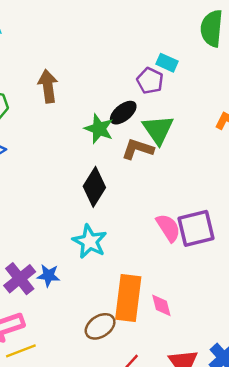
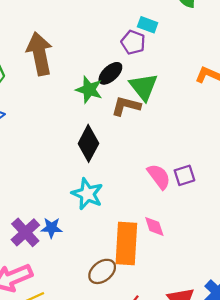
brown arrow: (48, 86) -> (40, 54), size x1.4
purple square: (196, 228) -> (184, 175), size x0.6
pink diamond: (161, 305) -> (154, 226), moved

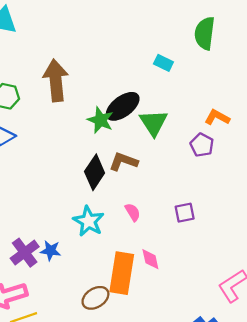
purple pentagon: (133, 42) -> (202, 145), moved
black ellipse: (110, 73) -> (123, 106), size x1.4
brown L-shape: (126, 106) -> (123, 162), moved
pink semicircle: (159, 177) -> (133, 212), moved, size x0.7

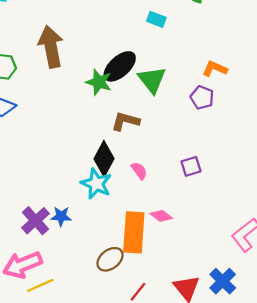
black diamond: (95, 172) -> (104, 159), moved
pink diamond: (150, 259) -> (161, 216), turned -35

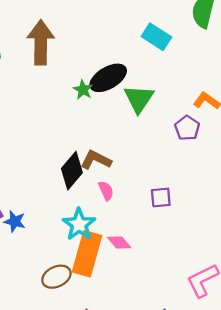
cyan rectangle: (156, 19) -> (156, 37), size x1.4
green star: (99, 82) -> (83, 90), size x0.7
brown L-shape: (125, 121) -> (96, 160), moved
cyan star: (96, 184) -> (79, 224), moved

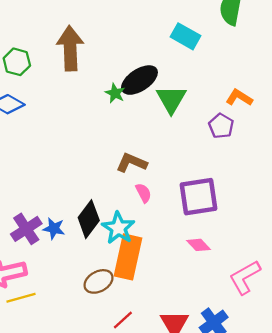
black diamond: (72, 171) -> (89, 219), moved
purple square: (161, 197) -> (199, 197), size x1.8
pink diamond: (119, 243) -> (198, 245), moved

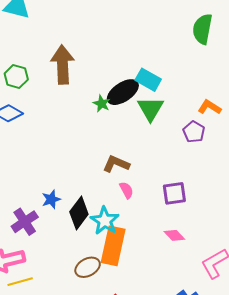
cyan rectangle: (185, 36) -> (148, 80), moved
purple square: (199, 197) -> (174, 193), size x0.7
blue star: (54, 229) -> (51, 199), moved, turned -30

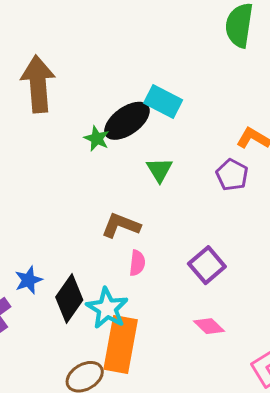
green triangle: (150, 109) -> (159, 170), moved, size x0.7
pink semicircle: (126, 190) -> (137, 263), turned 36
purple square: (174, 193) -> (207, 265), turned -30

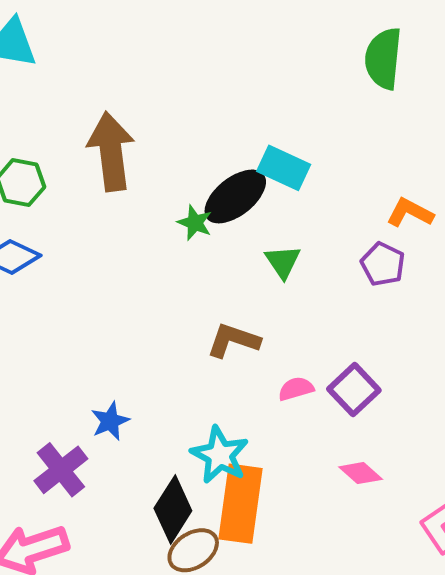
pink semicircle: (137, 263) -> (296, 389), moved, turned -110
black diamond: (69, 299) -> (173, 509), moved

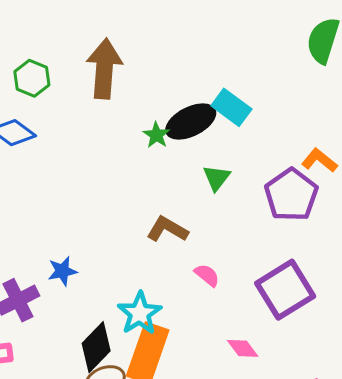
purple pentagon: (383, 264) -> (291, 195), size x1.6
pink semicircle: (296, 389) -> (207, 275), turned 44
purple square: (354, 390) -> (285, 290), moved, size x1.5

